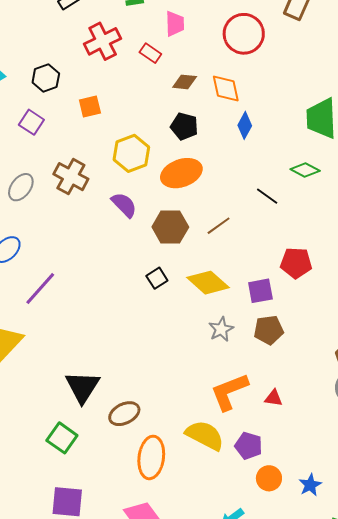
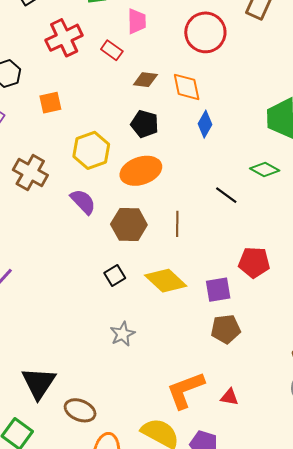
brown line: (219, 226) -> (177, 224), turned -55
gray star: (221, 329) -> (123, 334), moved
brown ellipse: (124, 414) -> (80, 410), turned 48

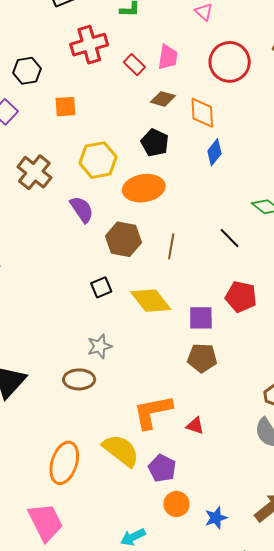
pink trapezoid: (137, 21) -> (168, 57), moved
black line: (226, 195) -> (230, 238), moved
brown ellipse: (80, 410) -> (79, 379), moved, turned -32

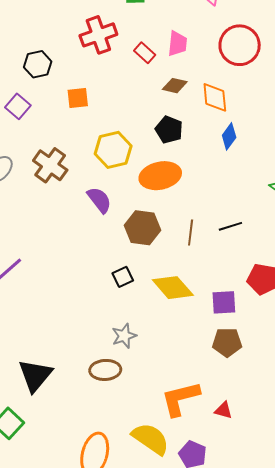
black line: (230, 238) -> (230, 226), moved, turned -60

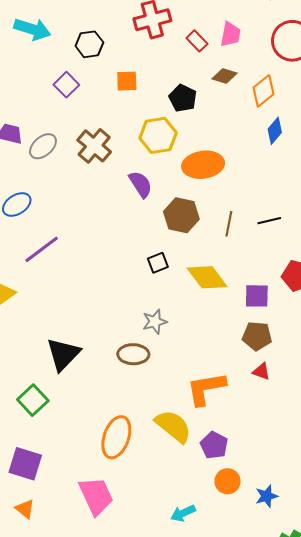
orange diamond: (215, 97) -> (264, 91), turned 52
black pentagon: (169, 130) -> (183, 98), moved
red triangle: (223, 410) -> (261, 371), moved

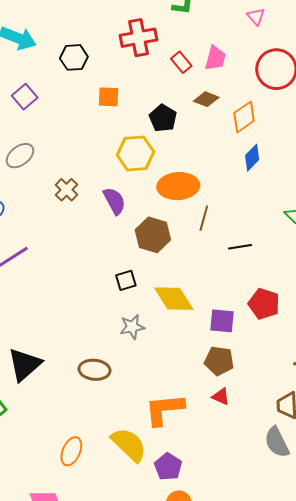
purple square: (66, 85) -> (25, 97), moved
brown cross: (94, 146) -> (66, 190), moved, size x0.7
brown line: (229, 224) -> (204, 218), moved
gray star: (155, 322) -> (132, 327), moved
orange ellipse: (116, 437) -> (71, 451), size x0.7

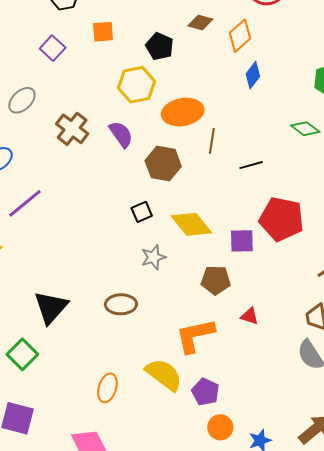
purple square: (25, 97) -> (53, 48), moved
brown cross: (66, 190) -> (72, 129), size x1.4
red pentagon: (264, 304) -> (282, 219), size x1.4
brown pentagon: (219, 361) -> (216, 280), moved

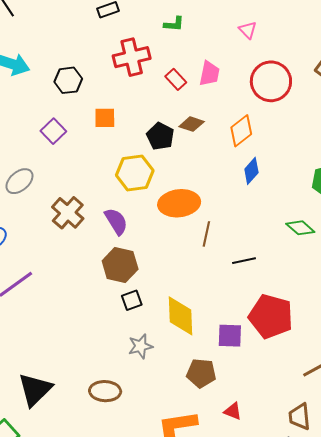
brown diamond: (200, 23) -> (192, 124), moved
brown hexagon: (163, 163) -> (120, 265), moved
yellow diamond: (191, 224) -> (181, 316), turned 33

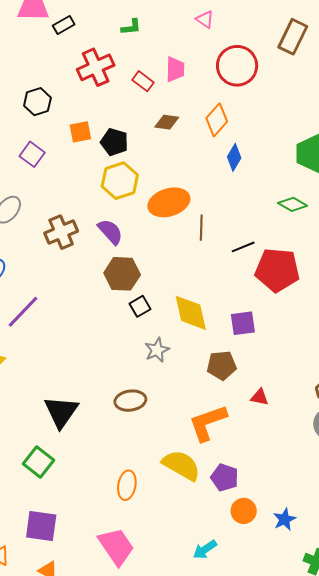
black pentagon: (160, 136) -> (114, 142), moved
brown cross: (68, 213) -> (61, 232), turned 36
red pentagon: (271, 316) -> (277, 270), moved

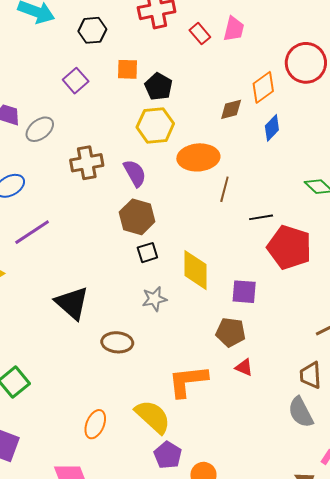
red circle: (237, 66) -> (306, 63), moved
brown diamond: (167, 122) -> (231, 109), moved, turned -35
brown pentagon: (222, 365) -> (231, 332), moved
black triangle: (61, 412) -> (72, 303), moved, turned -36
purple pentagon: (225, 477) -> (168, 455), moved

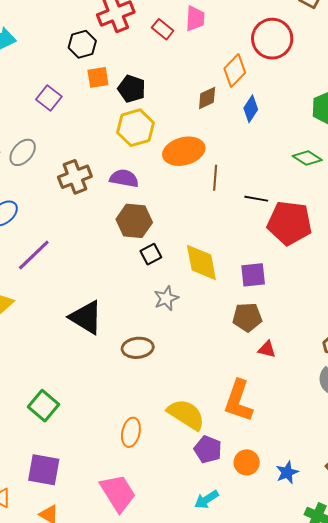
black hexagon: (92, 30) -> (82, 44), moved
purple semicircle: (135, 173) -> (124, 178), turned -40
black line: (261, 217) -> (256, 199), turned 30
orange L-shape: (188, 381) -> (238, 401), moved, turned -54

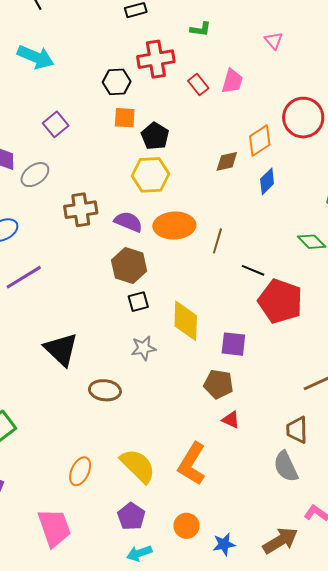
purple square: (49, 98) -> (56, 124), moved
orange ellipse: (184, 151) -> (174, 226), moved
purple pentagon: (208, 449) -> (131, 516), moved

